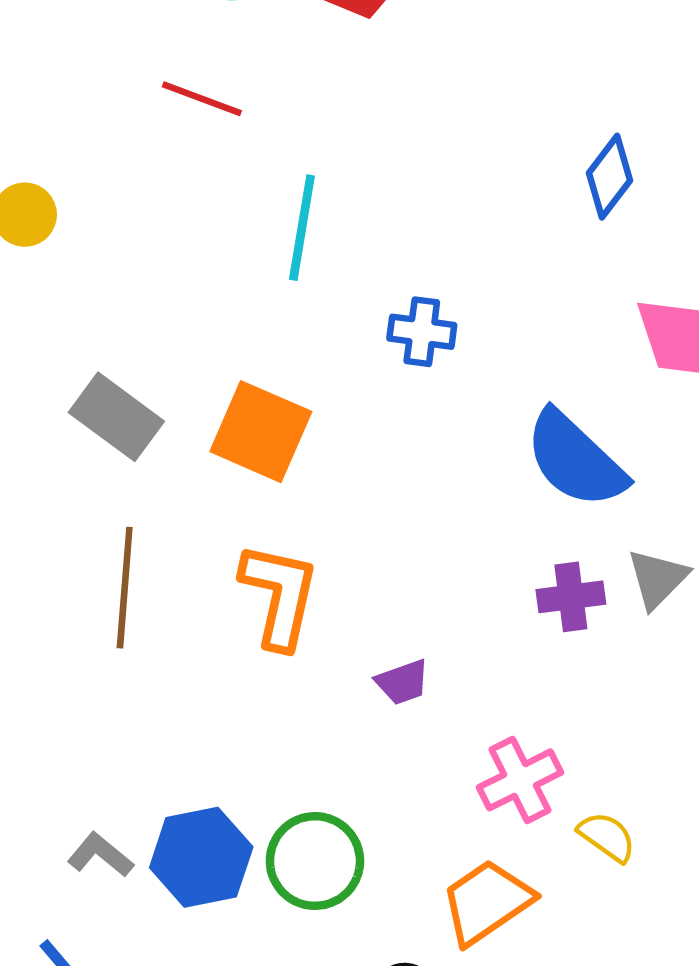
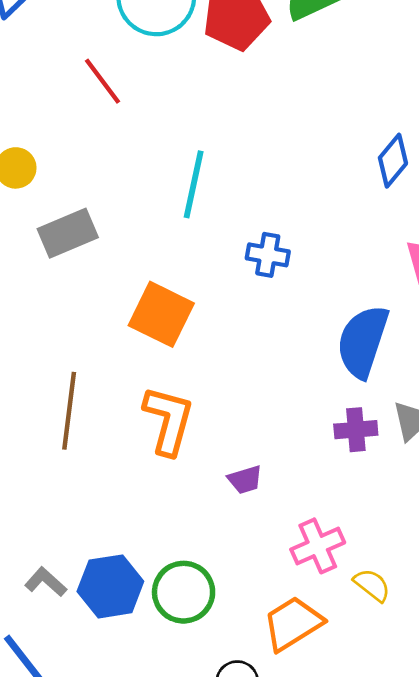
red line: (202, 99) -> (103, 81), moved, turned 30
gray rectangle: (116, 417) -> (68, 233), moved, turned -62
blue semicircle: (575, 459) -> (363, 341), turned 62

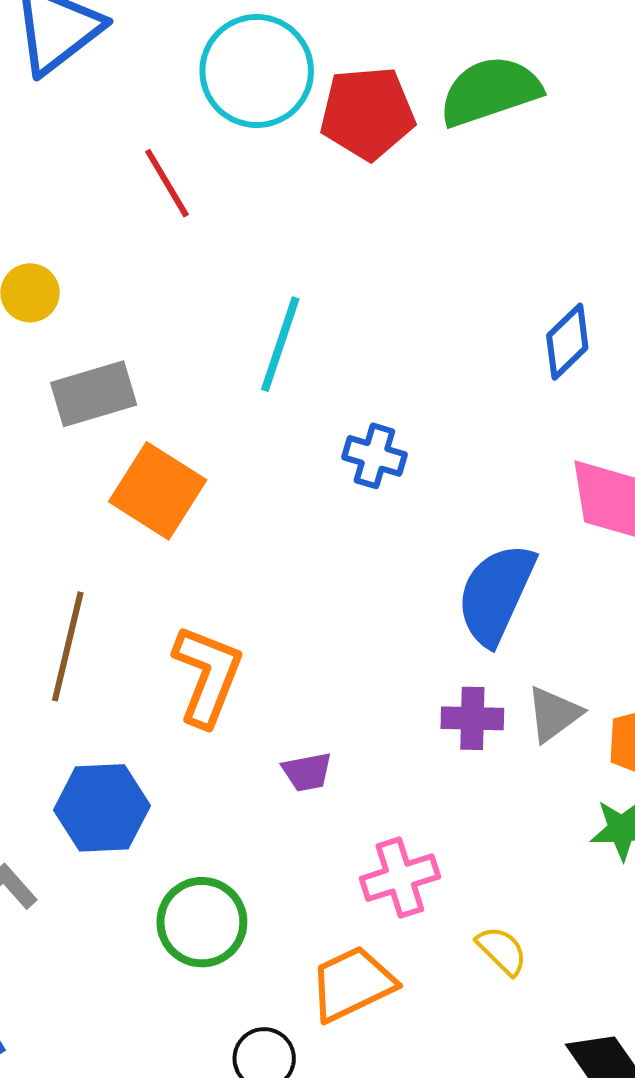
orange square: (161, 314) -> (158, 491), moved
yellow semicircle: (372, 585) -> (502, 950), moved
blue hexagon: (110, 586) -> (102, 808), moved

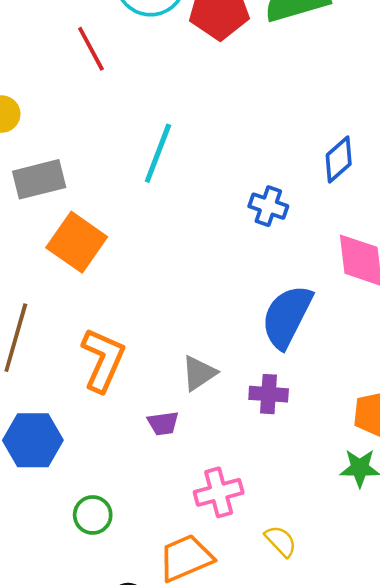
blue cross: (375, 456) -> (268, 206), moved
gray triangle: (554, 714) -> (199, 373), moved
green circle: (202, 922) -> (93, 515), size x0.7

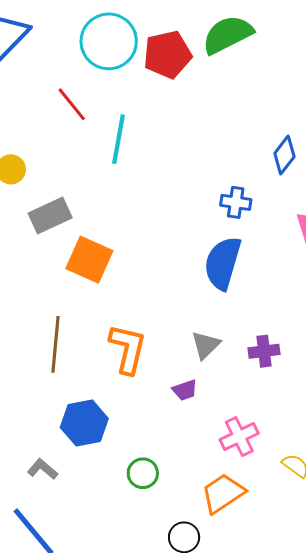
cyan line: (158, 153) -> (118, 139), moved
blue semicircle: (287, 316) -> (223, 263), moved

